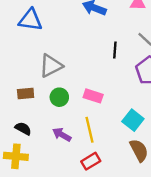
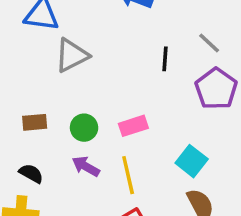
gray triangle: (51, 66) -> (72, 55), moved
pink rectangle: (93, 96) -> (133, 126), turned -36
purple arrow: (62, 135) -> (86, 166), moved

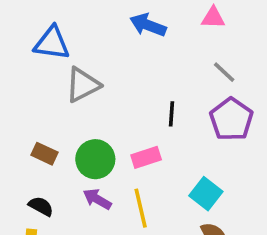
black line: (165, 59) -> (171, 114), moved
brown rectangle: (35, 122) -> (45, 154), turned 30
green circle: (84, 128) -> (95, 159), size x1.4

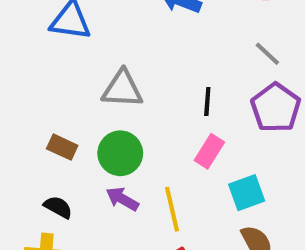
gray triangle: (83, 85) -> (122, 89), moved, turned 30
pink rectangle: (146, 157) -> (209, 151), moved, turned -40
cyan square: (206, 194) -> (247, 193), turned 32

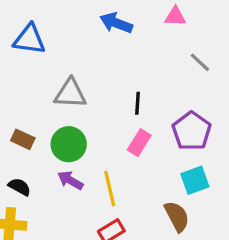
gray line: (267, 54) -> (200, 62), moved
purple pentagon: (276, 108) -> (192, 131), moved
cyan square: (247, 193) -> (195, 180), moved

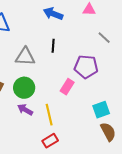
black line: (138, 103) -> (53, 46), moved
purple pentagon: (192, 131) -> (86, 67), moved, turned -30
brown semicircle: (177, 216) -> (108, 132), moved

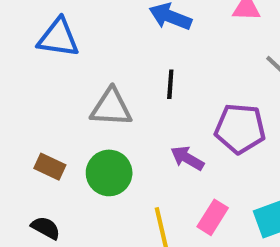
pink rectangle: (67, 87) -> (213, 217), moved
purple arrow: (25, 110) -> (187, 158), moved

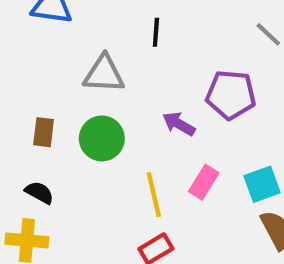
black line: (170, 84) -> (156, 32), moved
brown rectangle: (50, 167) -> (44, 132), turned 72

